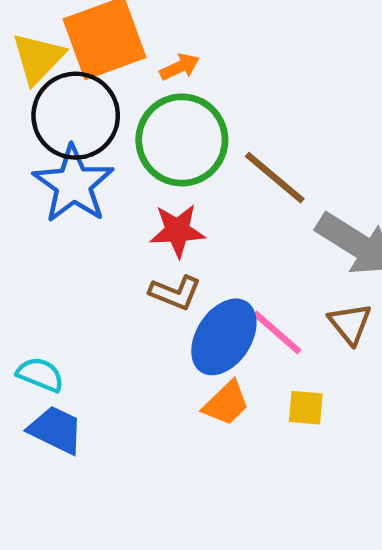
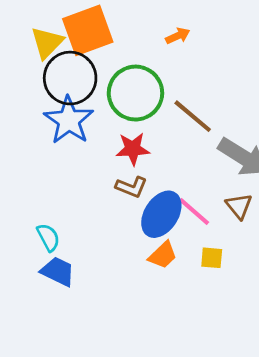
orange arrow: (180, 67) -> (178, 36), moved
cyan semicircle: (40, 375) -> (48, 237), turned 40

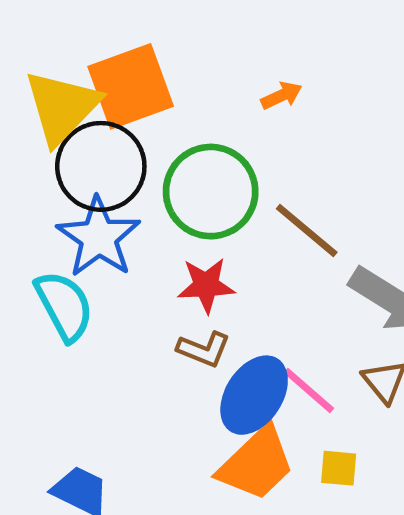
yellow triangle: (47, 43) -> (62, 107), size x1.4
cyan semicircle: (48, 237) -> (64, 306), moved, size x1.5
orange trapezoid: (163, 255) -> (256, 464), size x1.6

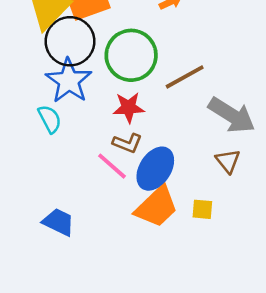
brown line: (307, 230) -> (185, 77), turned -69
cyan semicircle: (64, 306) -> (50, 119), size x0.7
pink line: (309, 390) -> (112, 166), moved

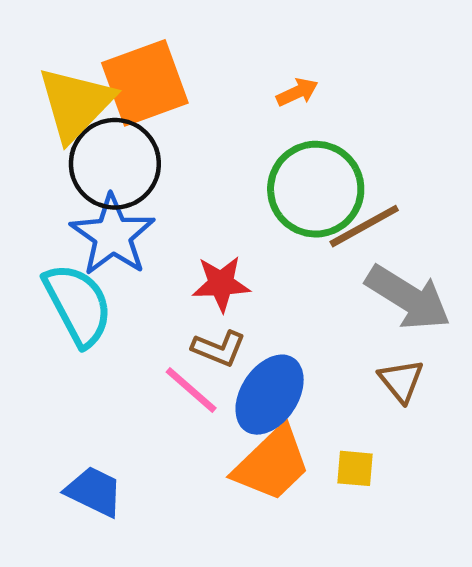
green circle: (131, 55) -> (316, 189), moved
brown line: (185, 77) -> (364, 226), moved
cyan semicircle: (50, 119) -> (78, 305), size x1.6

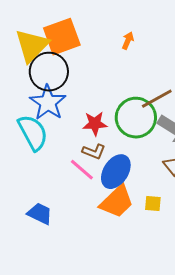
orange arrow: (297, 92) -> (128, 41), turned -42
green circle: (316, 189) -> (136, 118), moved

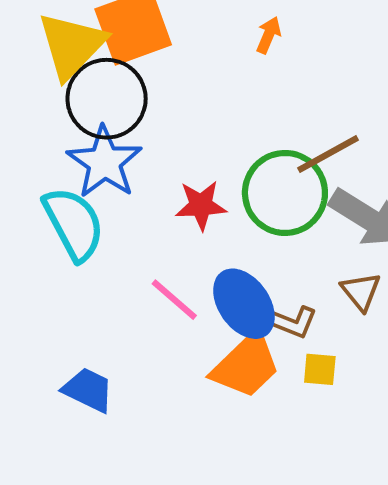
brown L-shape: (94, 152) -> (293, 322), moved
blue ellipse: (116, 172) -> (244, 304), turned -68

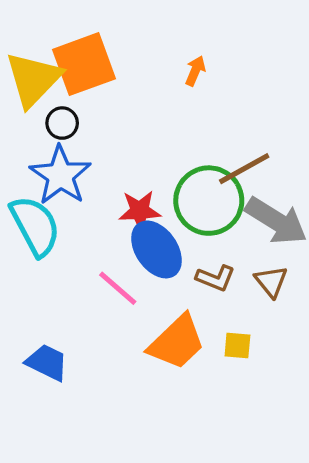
black circle: (107, 99) -> (62, 123), size x0.5
blue ellipse: (244, 304) -> (157, 249), moved
brown L-shape: (293, 322) -> (216, 278), moved

